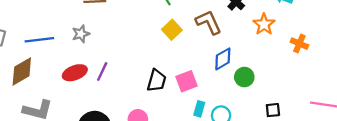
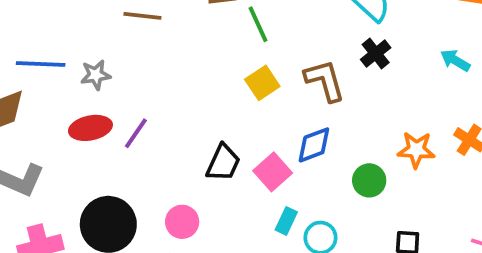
orange star: (264, 24) -> (416, 150), moved, turned 30
gray star: (81, 34) -> (96, 75), moved
blue diamond: (223, 59) -> (314, 145), moved
pink square: (186, 81) -> (273, 172), turned -30

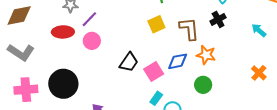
purple line: (136, 133) -> (89, 19), moved
orange star: (416, 150) -> (206, 55), moved
pink circle: (182, 222) -> (92, 41), moved

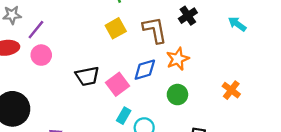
orange star: (206, 55) -> (178, 59), turned -30
black trapezoid: (129, 62) -> (87, 76), turned 50
orange cross: (259, 73) -> (231, 90), moved

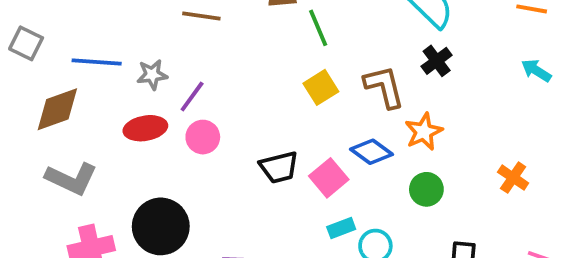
cyan arrow: (237, 24) -> (536, 70), moved
blue diamond: (145, 70) -> (371, 152), turned 55
cyan rectangle: (124, 116) -> (341, 228), turned 42

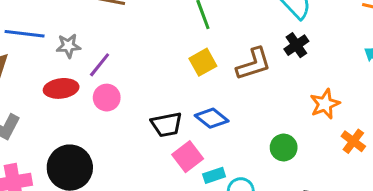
brown L-shape: (384, 87) -> (254, 64), turned 84
orange star: (424, 132) -> (325, 104), moved
blue diamond: (371, 152) -> (212, 118), moved
pink square: (329, 178) -> (188, 157), moved

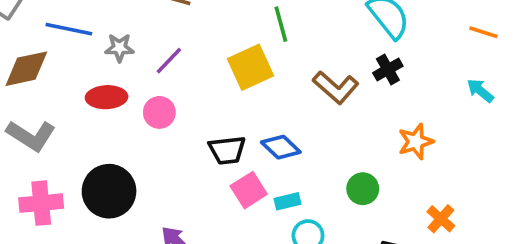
yellow square: (203, 62) -> (251, 67), moved, size x1.4
brown L-shape: (254, 64) -> (336, 87), turned 54
purple line: (100, 65) -> (169, 61), moved
orange cross: (353, 141) -> (441, 219), moved
cyan rectangle: (214, 175) -> (287, 201), moved

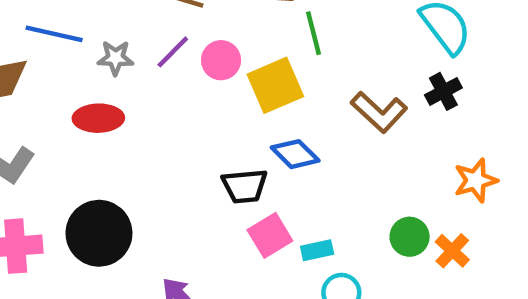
purple line: (169, 61) -> (173, 52), moved
pink circle: (159, 112) -> (221, 60), moved
blue diamond: (281, 147) -> (295, 154), moved
orange cross: (441, 219) -> (452, 251), moved

